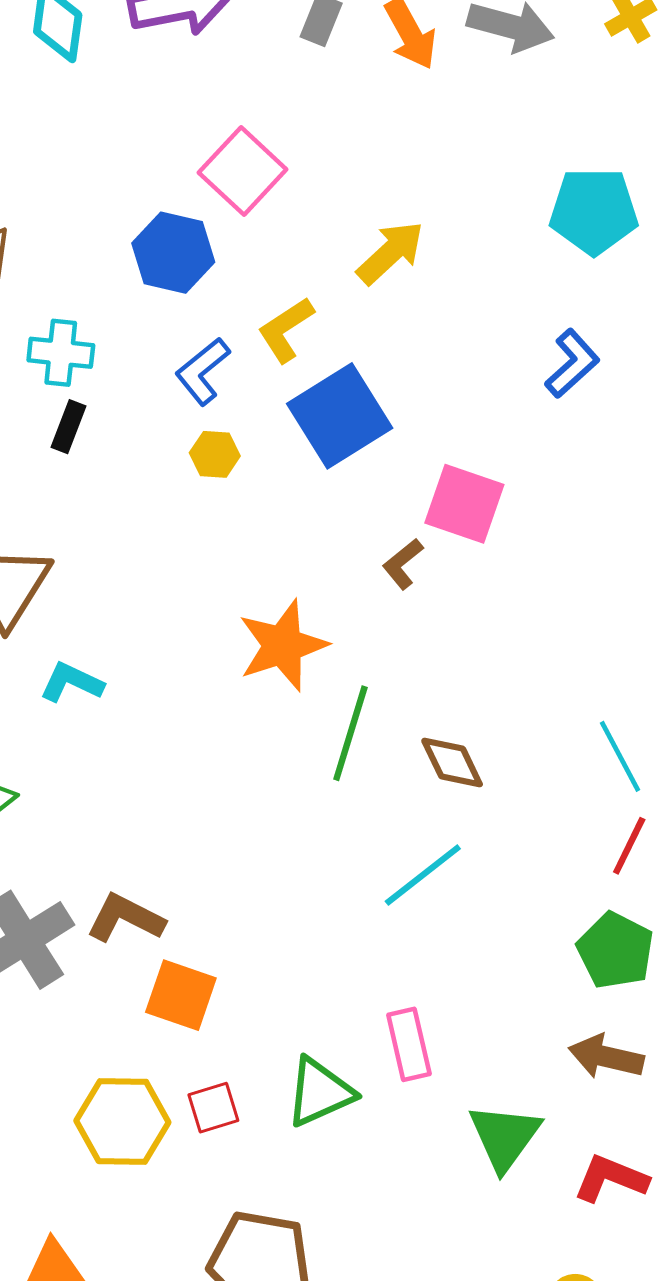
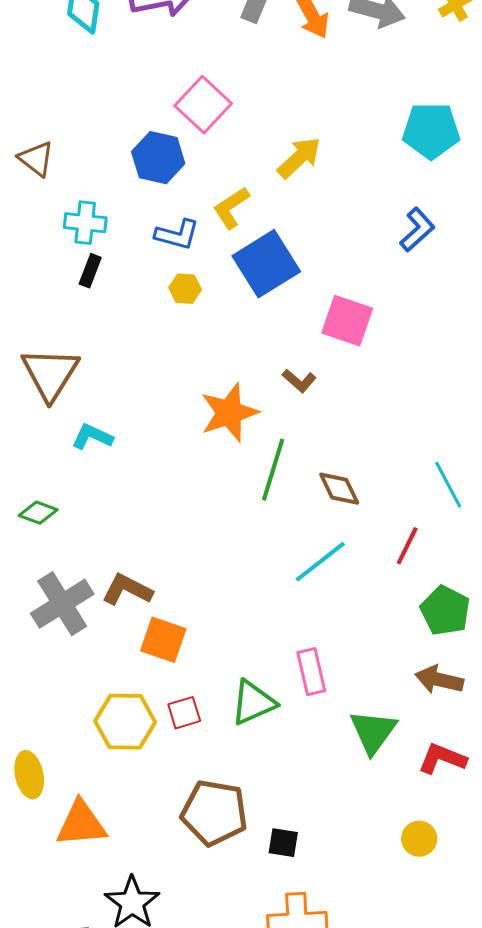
blue L-shape: (203, 371) -> (177, 235), turned -126
brown L-shape: (403, 564) -> (299, 381), moved, turned -100
red line: (629, 846) -> (407, 546), moved

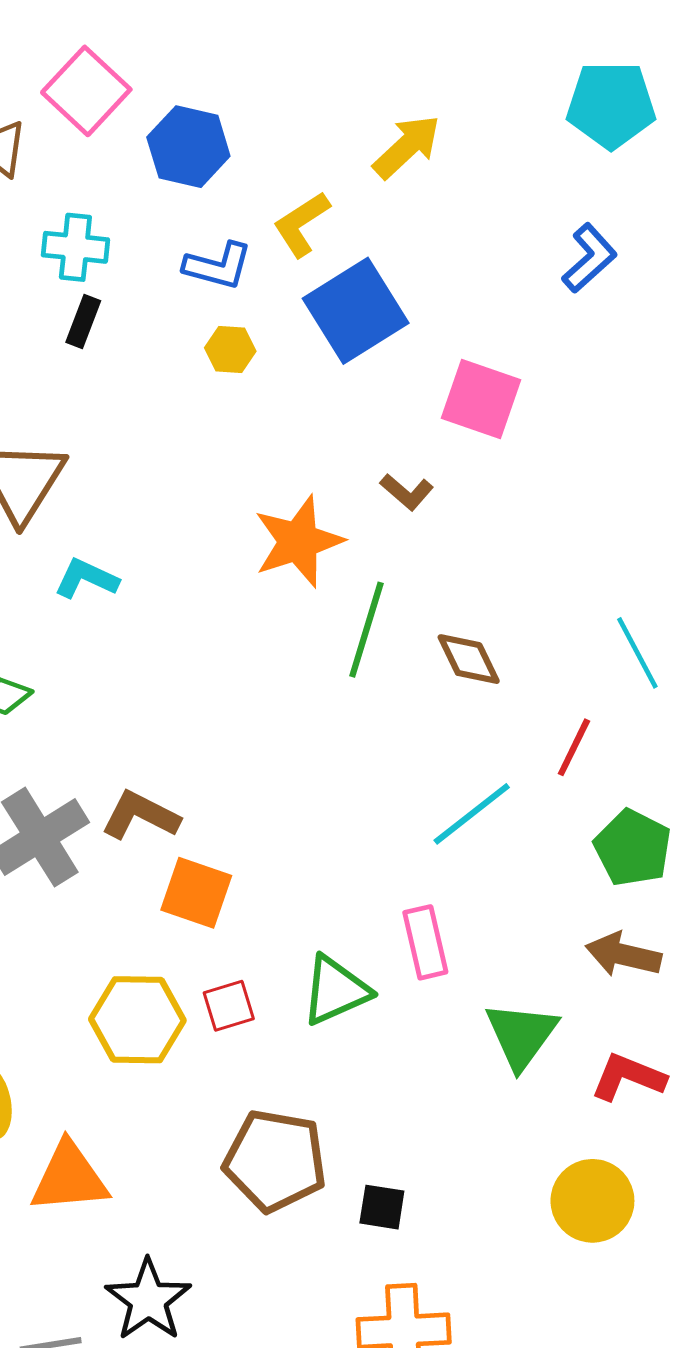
pink square: (203, 105) -> (86, 91), moved
cyan line: (320, 562) -> (472, 814), moved
yellow circle: (419, 839) -> (592, 1201), size x1.5

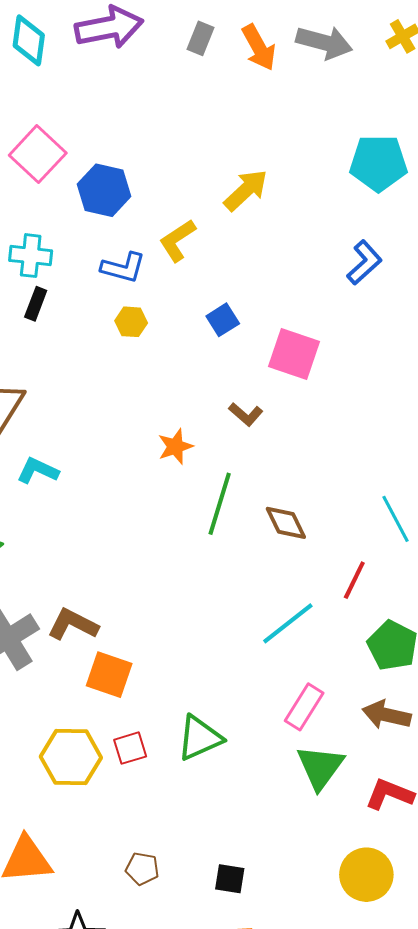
blue square: (356, 311) -> (223, 320), moved, size x0.5
orange star: (298, 541) -> (175, 446), size x0.6
pink rectangle: (425, 942) -> (304, 707), moved, turned 45
brown pentagon: (275, 1161) -> (142, 869), moved, size x0.5

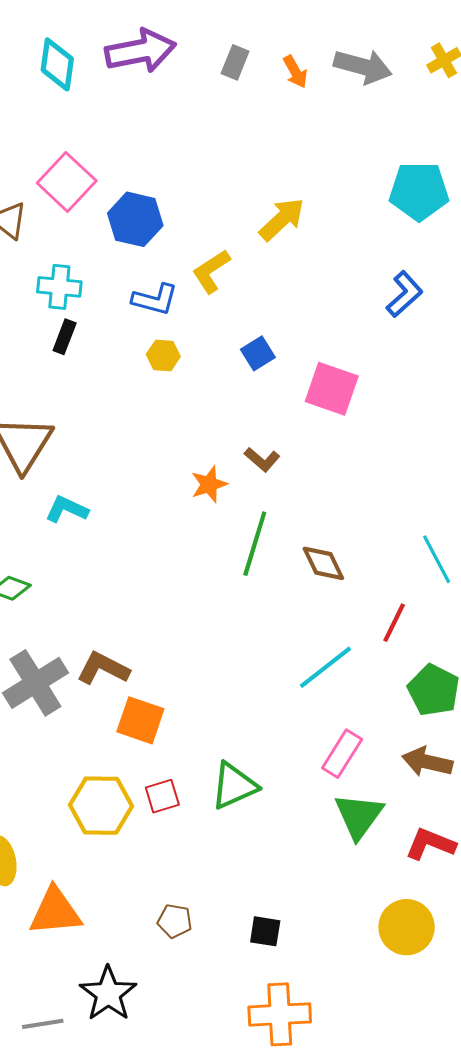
orange arrow: (259, 47) -> (295, 72), size x0.7
brown L-shape: (246, 414) -> (262, 459), moved

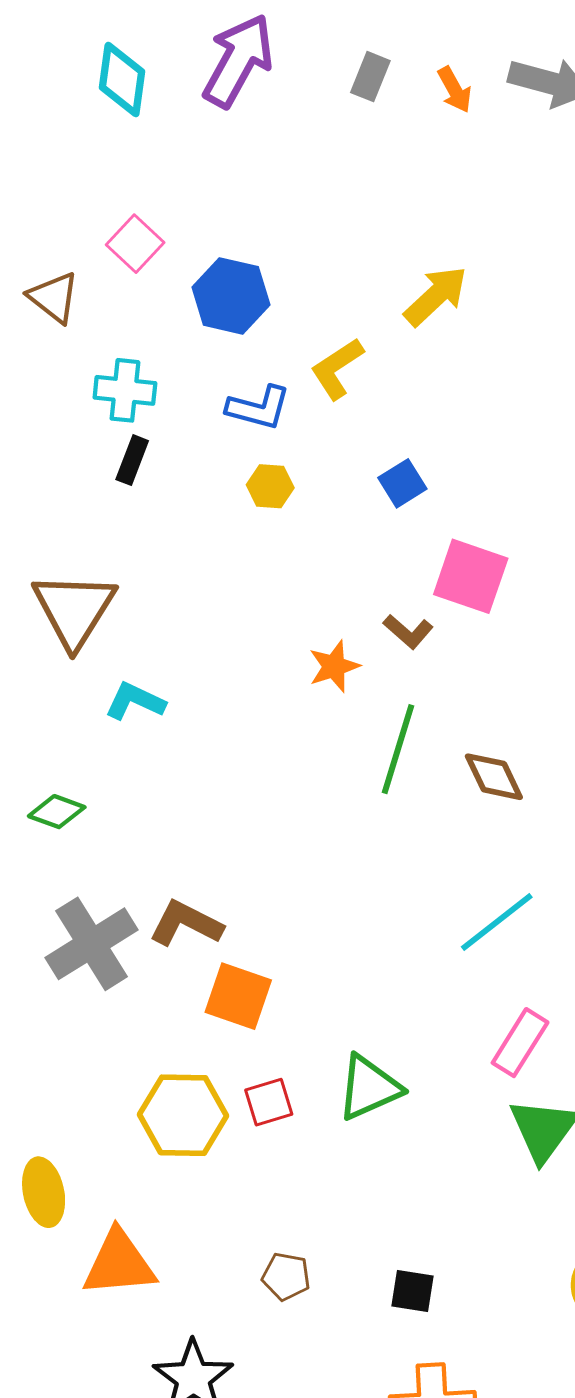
purple arrow: (140, 51) -> (238, 61), turned -50
pink square: (67, 182) -> (135, 244), size x0.7
pink square: (332, 389) -> (471, 576), moved

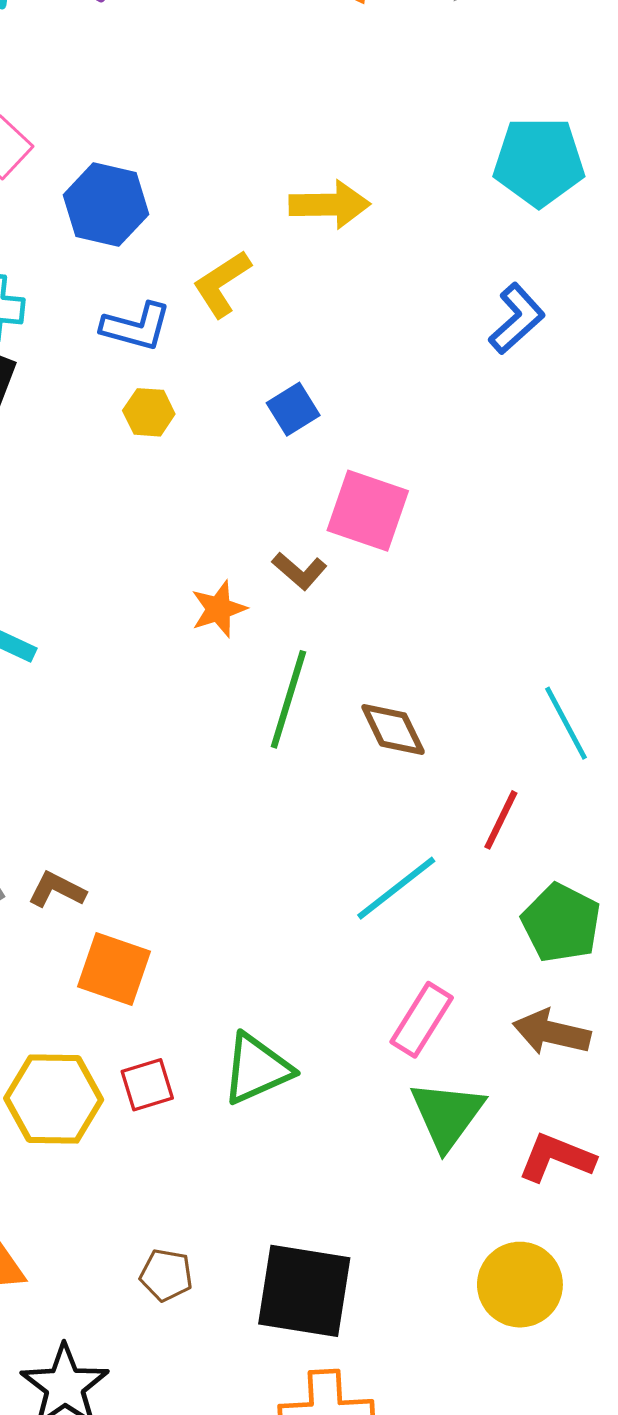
yellow arrow: (436, 296) -> (330, 205), turned 42
brown L-shape: (186, 923) -> (57, 890), size x0.7
black square: (413, 1291) -> (304, 1291), size x2.0

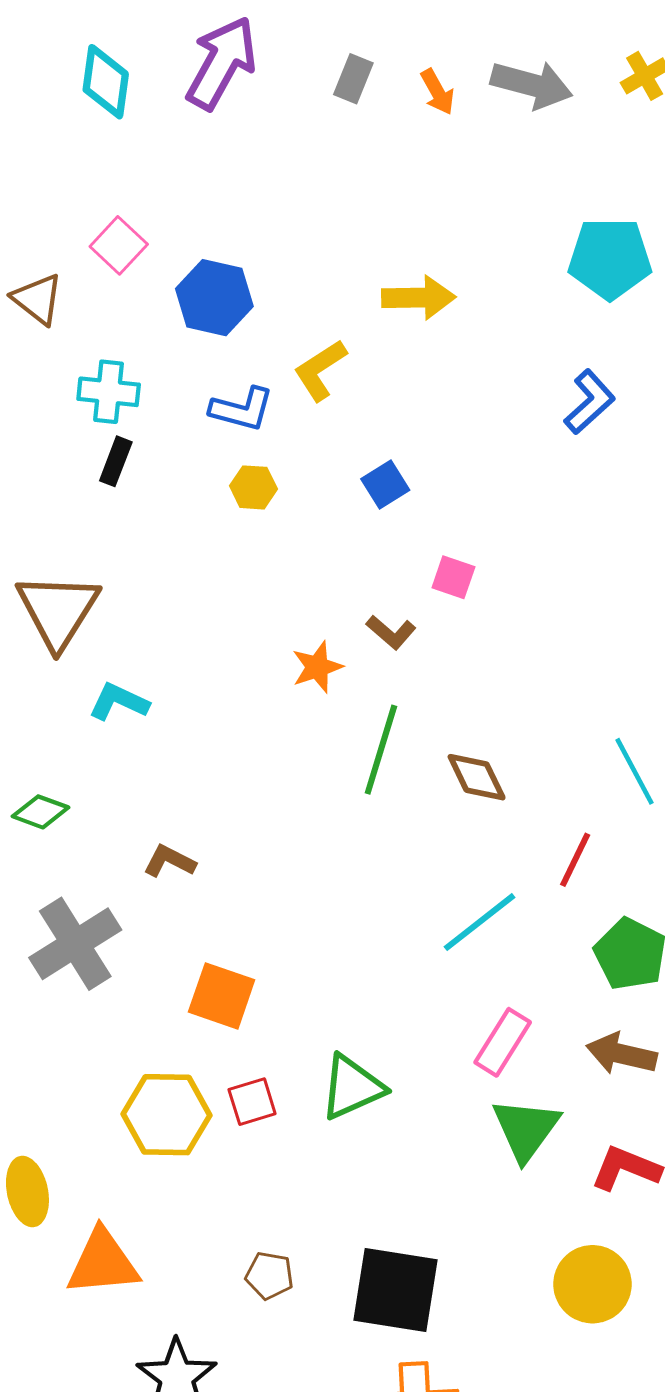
pink square: (368, 511) -> (453, 577), size x0.6
brown L-shape: (57, 890) -> (169, 861), moved

